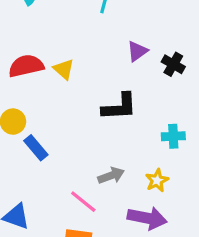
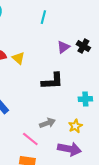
black cross: (173, 64) -> (83, 46), moved

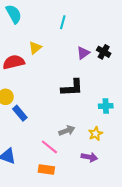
yellow triangle: (18, 58) -> (35, 48), moved, turned 40
purple arrow: (69, 149) -> (89, 157), size x0.7

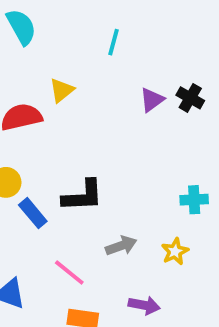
black L-shape: (72, 88) -> (83, 196), moved
pink line: (49, 147) -> (69, 273), moved
purple arrow: (89, 157) -> (144, 305), moved

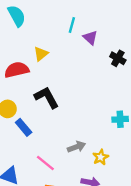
purple triangle: (152, 100) -> (90, 38), moved, turned -42
black L-shape: (83, 196) -> (47, 97), moved, turned -115
yellow star: (175, 251) -> (101, 157), moved

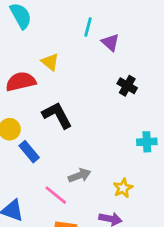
yellow triangle: (41, 54) -> (50, 62), turned -42
black cross: (118, 58) -> (127, 86), moved
gray arrow: (76, 147) -> (80, 175), moved

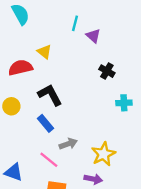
cyan cross: (147, 142) -> (124, 103), moved
blue rectangle: (29, 152) -> (45, 123), moved
yellow star: (123, 188) -> (103, 154), size x1.5

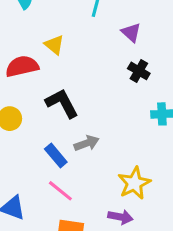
purple triangle: (93, 36) -> (131, 33), moved
blue rectangle: (45, 123) -> (56, 155), moved
gray arrow: (68, 144) -> (87, 143), moved

